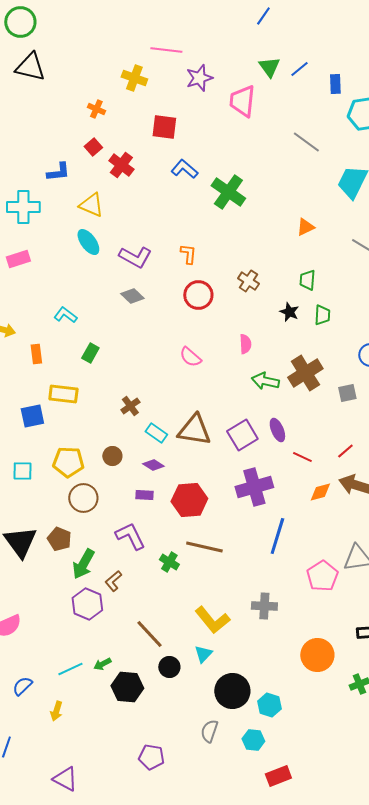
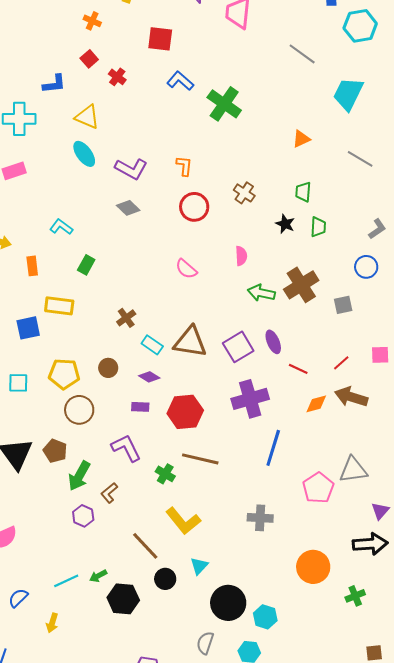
red cross: (121, 165) -> (117, 77), size x0.7
purple hexagon: (87, 604) -> (83, 516), size x0.7
yellow L-shape: (212, 620) -> (183, 521), moved

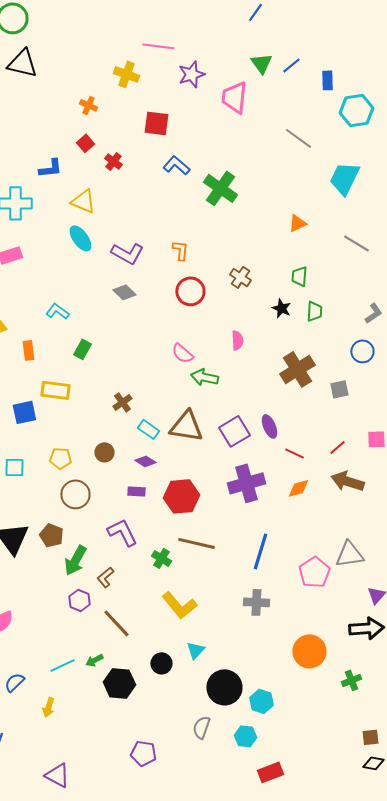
green arrow: (261, 293) -> (204, 377), moved
yellow pentagon: (64, 374) -> (60, 458), size x0.7
orange diamond: (316, 404) -> (298, 488), moved
blue line: (273, 448) -> (260, 551), moved
brown line: (145, 546) -> (116, 623), moved

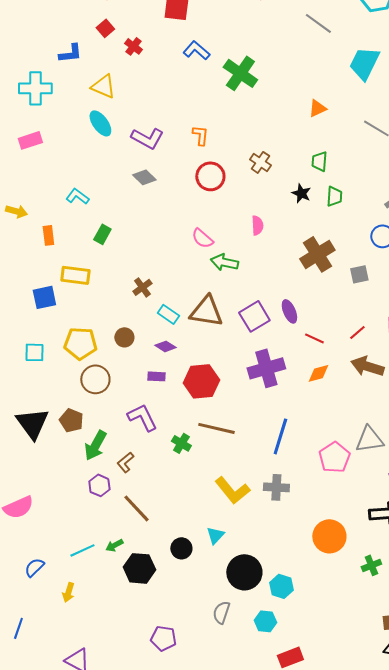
yellow pentagon: (60, 458) -> (80, 343), size x1.5
yellow L-shape: (179, 605) -> (232, 490), moved

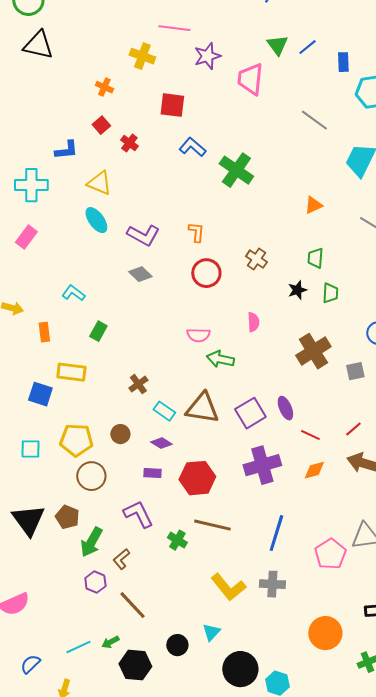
pink rectangle: (30, 140) -> (26, 237), turned -35
black star: (301, 193) -> (297, 290), turned 30
pink semicircle: (202, 238) -> (198, 335), turned -40
blue square: (44, 297) -> (40, 394), turned 30

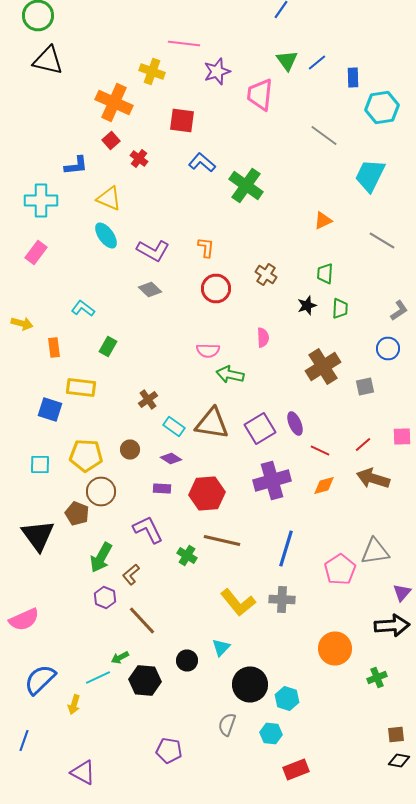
orange cross: (104, 87) -> (114, 102), size x2.0
brown pentagon: (67, 517) -> (77, 514), moved
cyan line: (78, 647) -> (98, 678), moved
blue semicircle: (30, 664) -> (40, 680), size x1.6

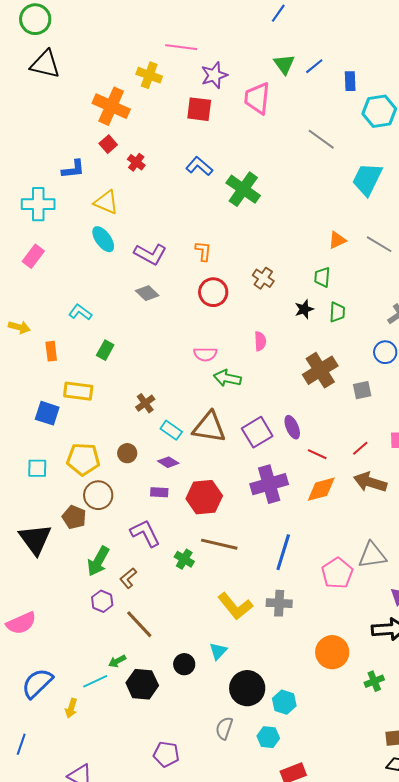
red square: (182, 120) -> (199, 109), moved
orange triangle: (323, 220) -> (337, 240), moved
orange diamond: (324, 486) -> (321, 489), size x1.4

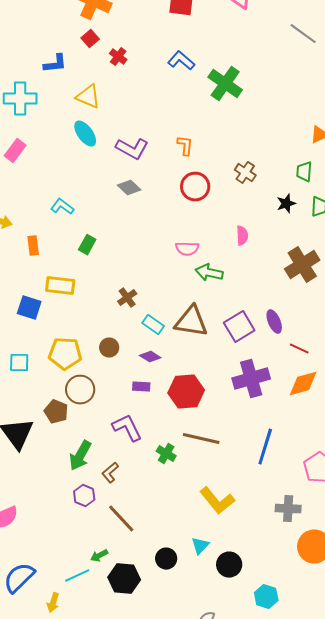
gray cross: (279, 603) -> (288, 509), moved
black circle: (247, 688) -> (229, 565), moved, size x0.7

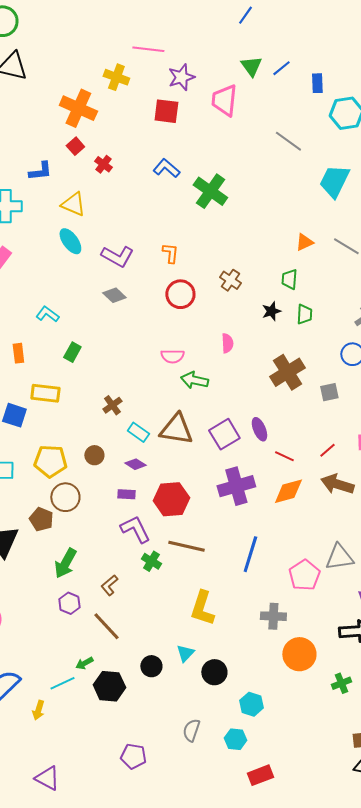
purple L-shape: (127, 428) -> (135, 529), moved
brown L-shape: (110, 473) -> (109, 585), moved
yellow L-shape: (217, 501) -> (202, 608), turned 57

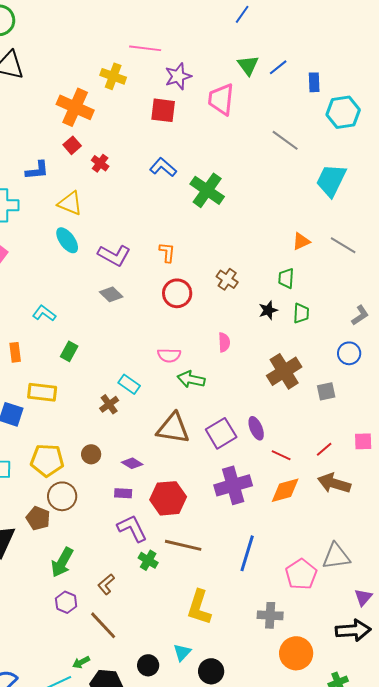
cyan rectangle: (138, 432) -> (129, 384), moved

